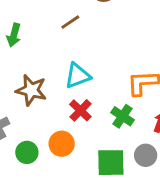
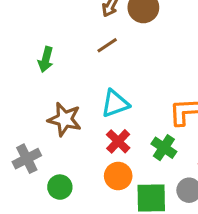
orange circle: (62, 144) -> (118, 176), moved

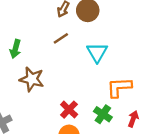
cyan triangle: (115, 104) -> (97, 52), moved, turned -40
brown star: (65, 119) -> (32, 79), moved

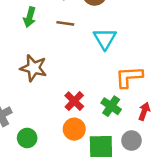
brown line: (61, 38) -> (65, 23), turned 42
green arrow: (15, 49) -> (30, 17), moved

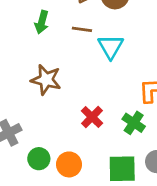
cyan triangle: (105, 39) -> (111, 47), moved
orange circle: (74, 129) -> (69, 164), moved

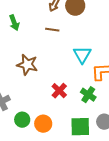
green arrow: (42, 22) -> (14, 23), moved, turned -35
cyan triangle: (111, 47) -> (82, 55), moved

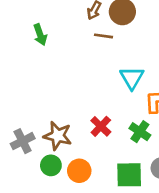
brown line: (52, 30) -> (103, 36), moved
brown star: (27, 65) -> (58, 136), moved

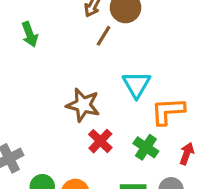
brown line: (103, 36) -> (104, 36), turned -66
brown star: (58, 136) -> (83, 105), moved

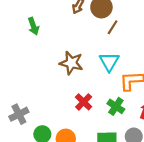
brown line: (104, 36) -> (113, 27), moved
brown star: (83, 105) -> (71, 63), moved

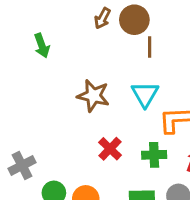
brown line: (113, 27) -> (150, 47), turned -32
green cross: (116, 106) -> (154, 155), turned -36

